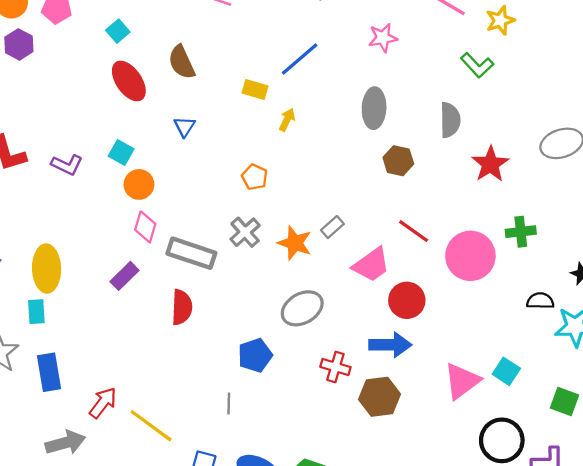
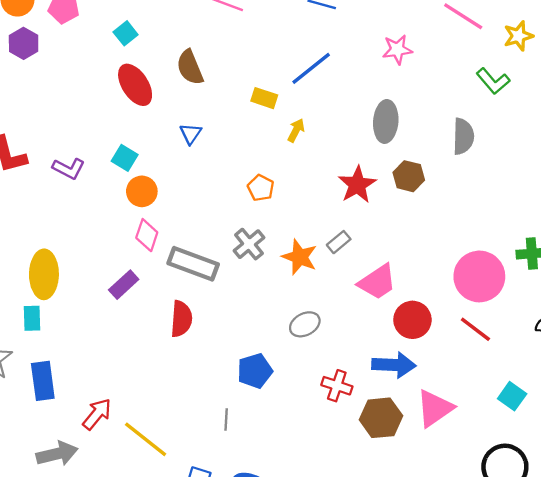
red star: (490, 164) -> (357, 185), moved
red line: (414, 231) -> (475, 329), moved
gray ellipse: (302, 308) -> (305, 324), size x0.7
pink triangle: (462, 381) -> (435, 408), moved

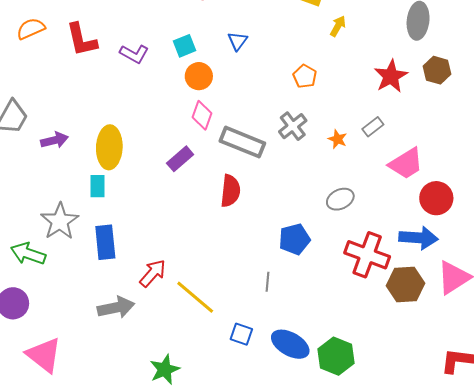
blue triangle: (191, 134) -> (238, 41), moved
cyan square: (125, 158) -> (184, 46), turned 35
orange star: (300, 257) -> (338, 139), size x0.6
red cross: (337, 386) -> (367, 255), size x1.6

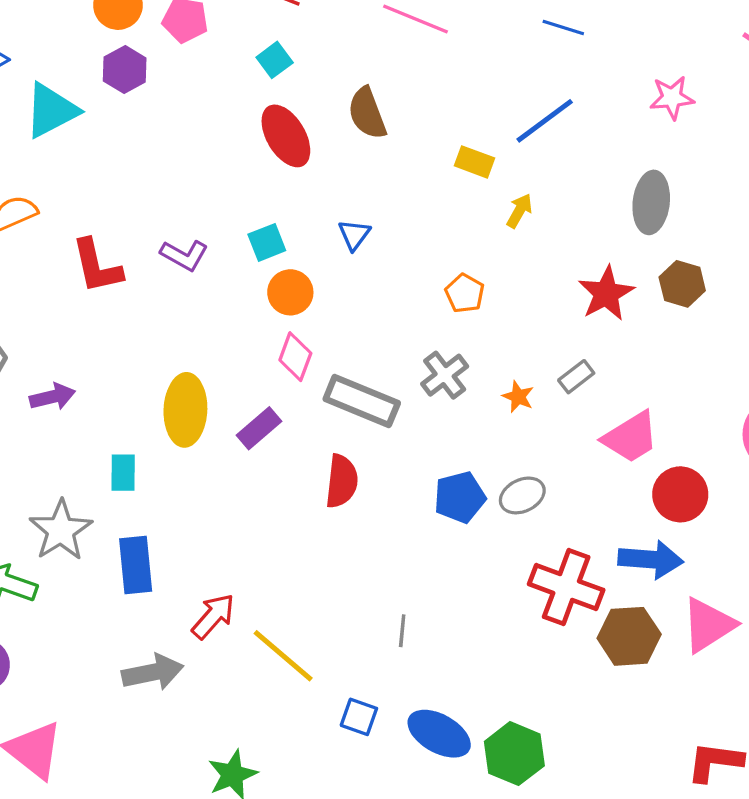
red L-shape: (82, 40) -> (97, 266), moved
yellow ellipse: (109, 147) -> (185, 410), moved
blue pentagon: (294, 239) -> (460, 497), moved

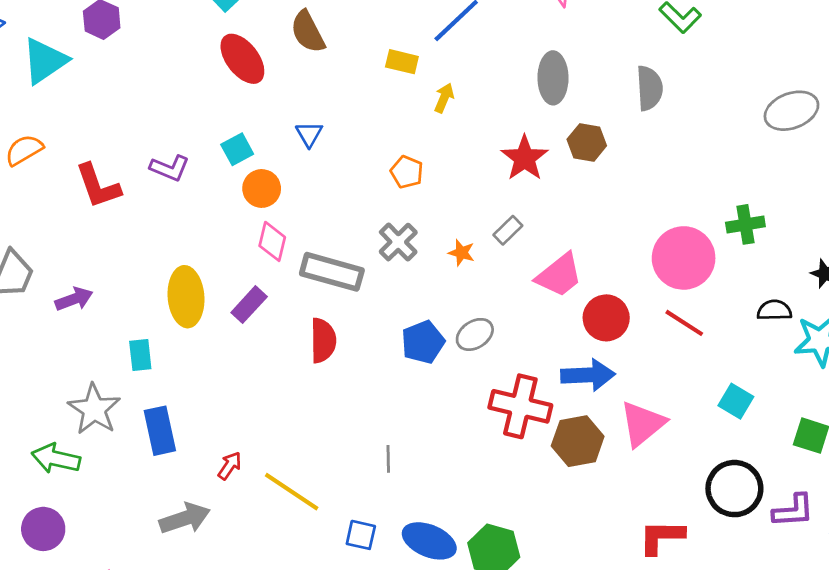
red arrow: (213, 616) -> (230, 466), size x0.7

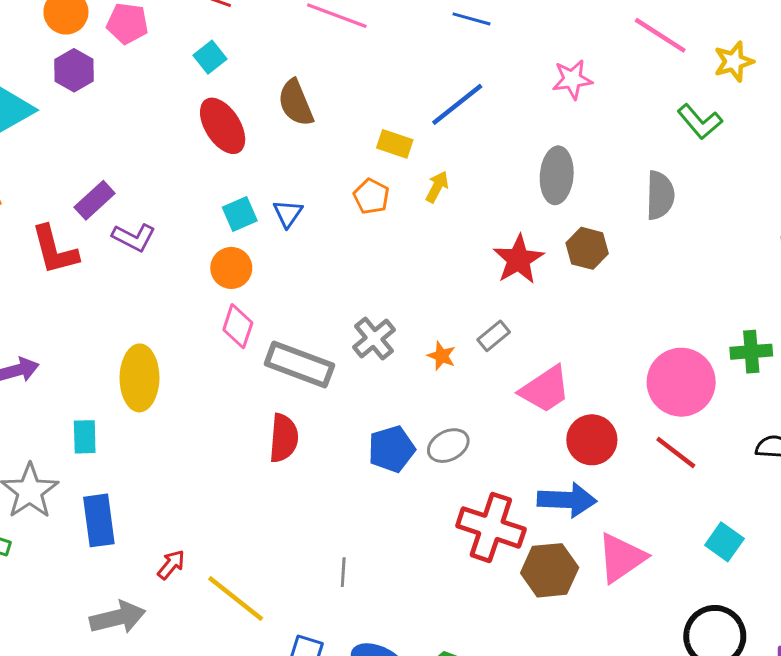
cyan square: (237, 149) -> (240, 214), moved
orange pentagon: (407, 172) -> (371, 196), moved
purple rectangle: (249, 305) -> (95, 200), moved

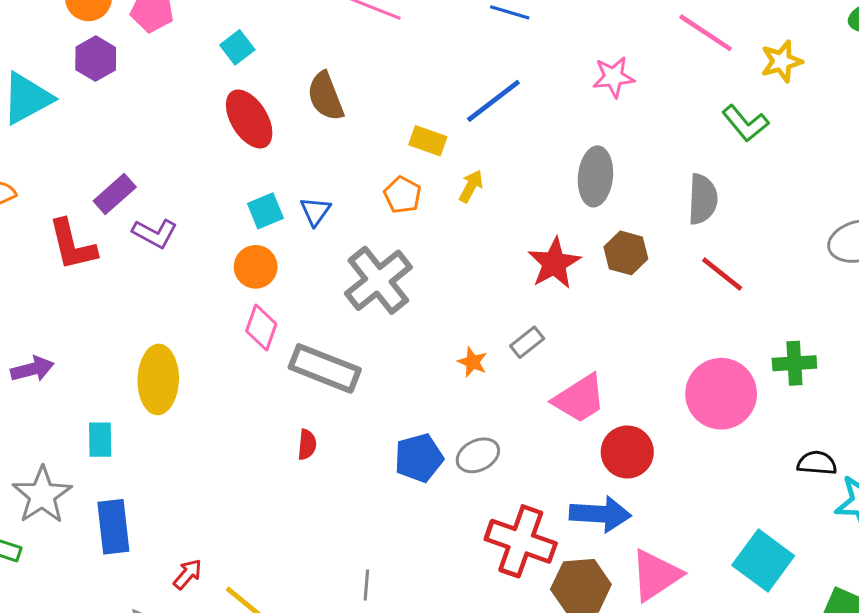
gray cross: (374, 338) -> (378, 280), moved, size x1.5
red semicircle: (284, 438) -> (307, 445), size x0.6
red line: (676, 453) -> (722, 274), moved
cyan square: (724, 542) -> (763, 560), size x1.5

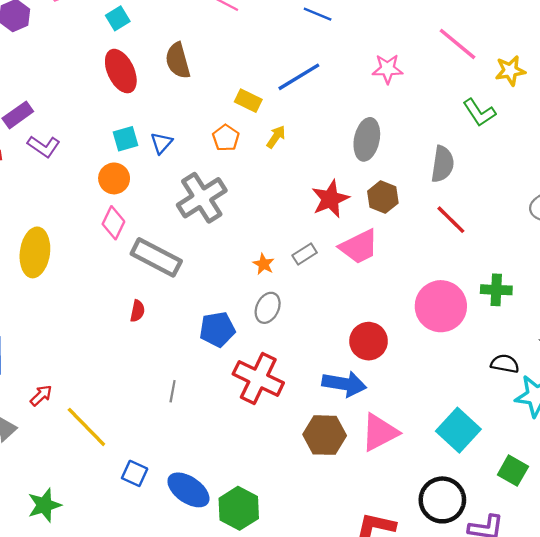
pink trapezoid: (580, 399) -> (359, 247), moved
gray ellipse: (478, 455) -> (268, 308), moved, turned -44
red cross: (521, 541) -> (258, 378), moved
gray line: (366, 585) -> (173, 391), moved

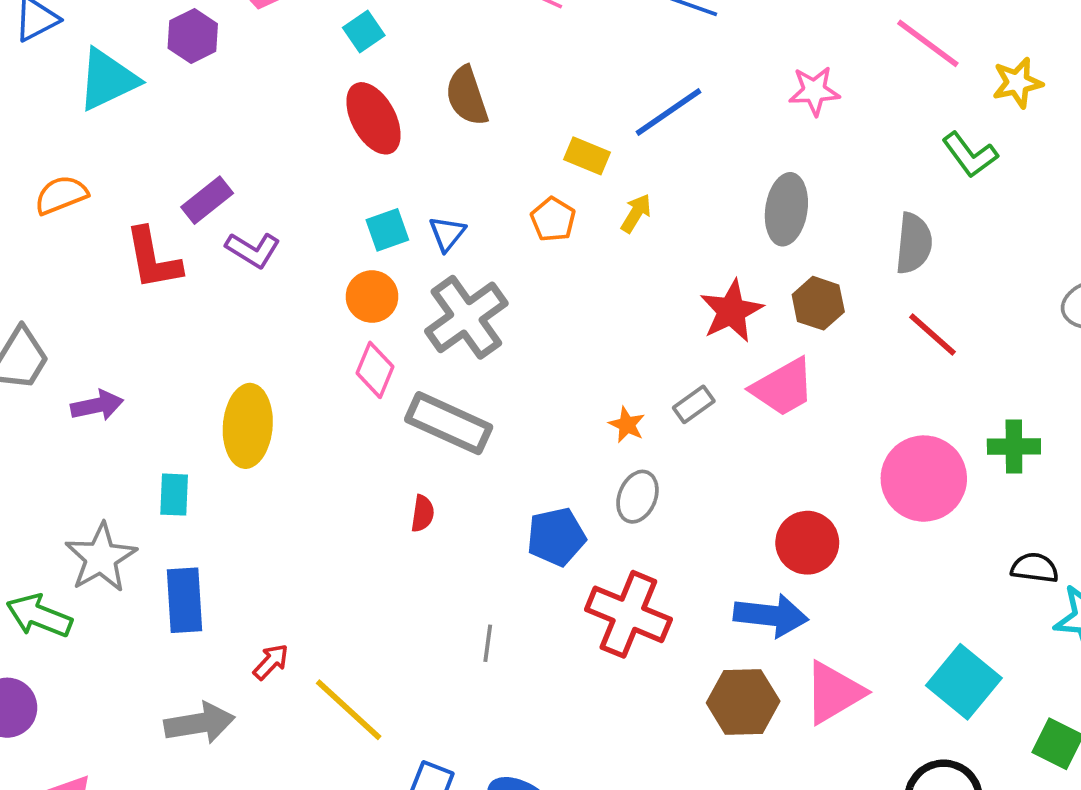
gray cross: (202, 198) -> (466, 317), moved

